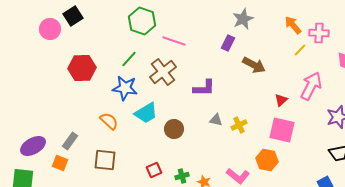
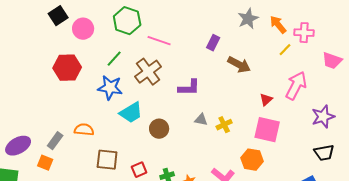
gray star: (243, 19) -> (248, 19), moved
pink circle: (50, 29) -> (83, 29), moved
orange semicircle: (109, 121) -> (84, 130), moved, turned -36
brown square: (105, 160) -> (107, 160), moved

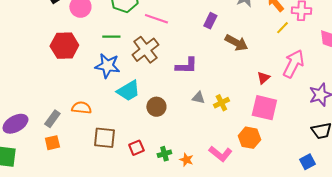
green line: (114, 59) -> (111, 37), turned 48
orange square: (45, 163) -> (52, 143), moved, turned -35

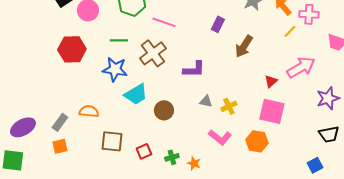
brown arrow: (236, 43) -> (244, 46), turned 95
pink arrow: (293, 64) -> (301, 67), turned 32
pink L-shape: (220, 154) -> (220, 137), moved

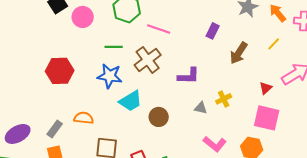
yellow line: (290, 31) -> (274, 44), moved
red hexagon: (72, 49) -> (60, 71), moved
yellow cross: (229, 106) -> (224, 99), moved

